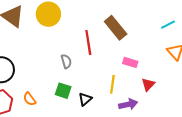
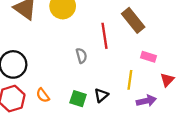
green square: (63, 91) -> (78, 99), moved

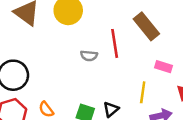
gray semicircle: (81, 56) -> (89, 56), moved, turned 112

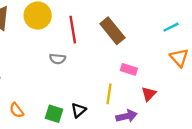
red line: (115, 43) -> (73, 30), moved

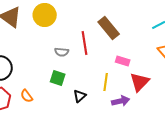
red line: (73, 30) -> (85, 43), moved
red triangle: (149, 94) -> (140, 82), size x1.5
green square: (54, 114) -> (58, 78), moved

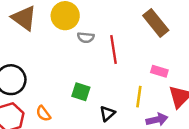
brown rectangle: (109, 28) -> (156, 23), moved
gray semicircle: (62, 52) -> (86, 37), moved

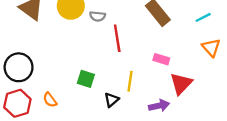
gray semicircle: (86, 37) -> (97, 16), moved
yellow line: (139, 97) -> (130, 81), moved

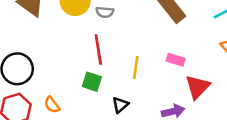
red line: (117, 38) -> (98, 49), moved
yellow line: (130, 81) -> (136, 68), moved

